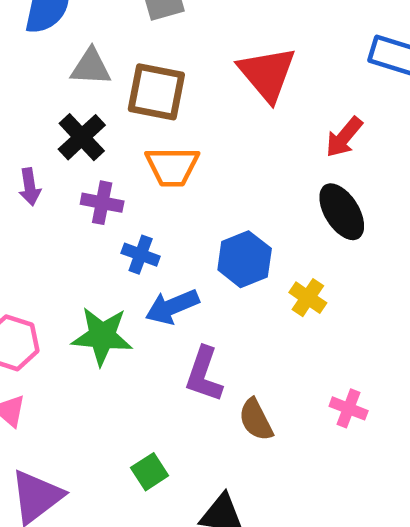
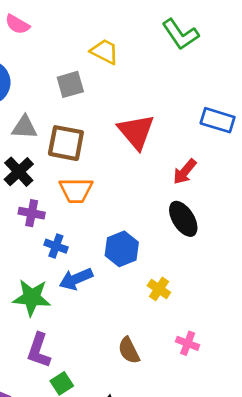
yellow cross: (308, 298) -> (159, 289), moved
purple L-shape: (204, 374) -> (39, 350), moved

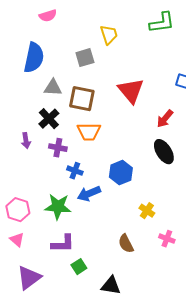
pink semicircle: (17, 24) -> (48, 16), turned -48
green L-shape: (180, 34) -> (162, 23), turned -64
yellow trapezoid: (105, 51) -> (109, 35), turned 45
yellow cross: (159, 289) -> (147, 211), moved
purple L-shape: (39, 350) -> (63, 244), turned -110

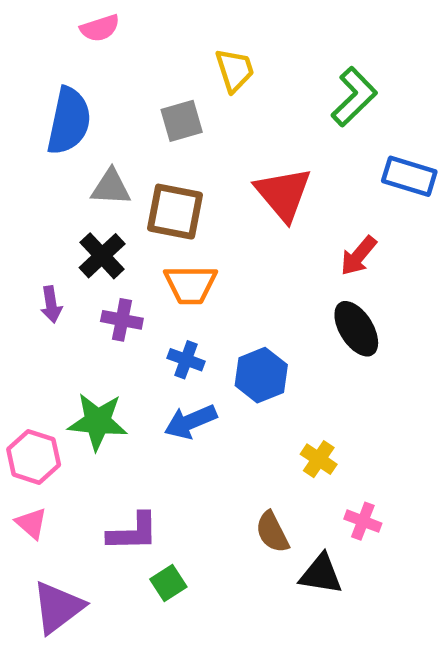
green L-shape: (162, 23) -> (354, 97), moved, turned -36
blue cross: (75, 171) -> (186, 360), moved
green star: (58, 207) -> (98, 422), moved
black triangle: (111, 286) -> (321, 574), moved

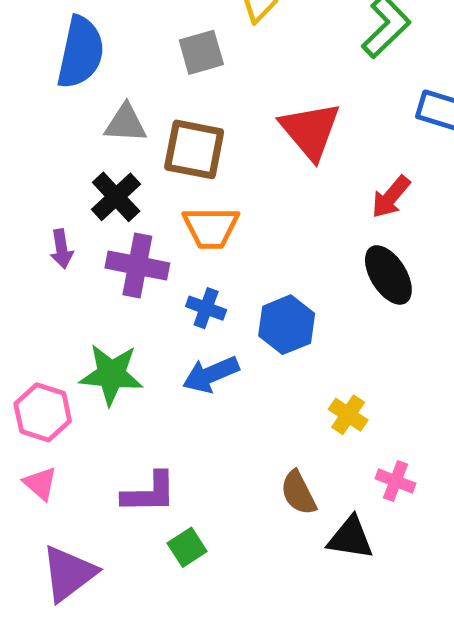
purple cross: (122, 320) -> (137, 265), size x1.4

